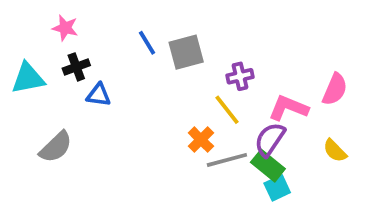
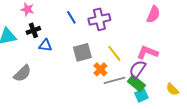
gray square: (186, 52) -> (82, 52), moved
purple cross: (240, 76) -> (99, 19), moved, size x1.5
pink semicircle: (335, 89) -> (153, 14), moved
yellow semicircle: (335, 151) -> (172, 89), moved

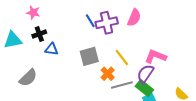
pink semicircle: (153, 14) -> (134, 18), moved
blue line: (71, 17) -> (90, 21), moved

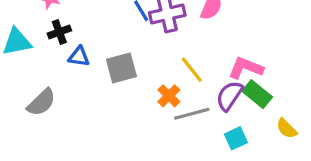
gray square: (89, 56) -> (121, 68), moved
green rectangle: (144, 88) -> (257, 94), moved

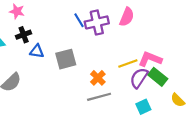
yellow line: (192, 70) -> (128, 64), moved, turned -72
gray line: (192, 114) -> (99, 97), moved

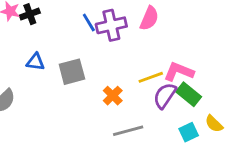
black cross: (24, 35) -> (30, 14), moved
gray line: (99, 97) -> (128, 131), moved
cyan square: (143, 107) -> (189, 132), moved

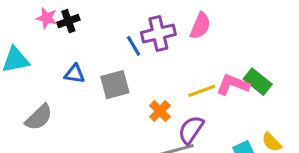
blue line: (89, 23) -> (134, 46), moved
green rectangle: (189, 94) -> (258, 82), moved
purple semicircle: (165, 96) -> (191, 130), moved

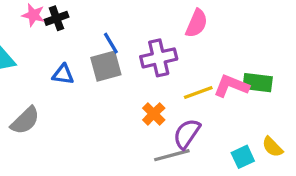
purple cross: (158, 33) -> (159, 58), moved
blue line: (134, 46) -> (111, 43), moved
green rectangle: (258, 82) -> (258, 83), turned -32
gray square: (115, 85) -> (106, 66), moved

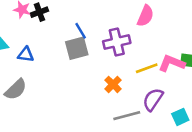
blue triangle: (63, 74) -> (26, 55), moved
purple semicircle: (187, 134) -> (153, 99), moved

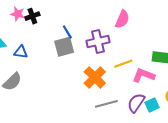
pink L-shape: (172, 63) -> (143, 75), moved
orange cross: (113, 84) -> (95, 77), size x1.5
purple semicircle: (153, 99) -> (136, 103), moved

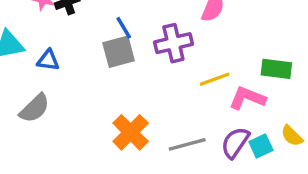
orange cross: (95, 77) -> (131, 132), moved

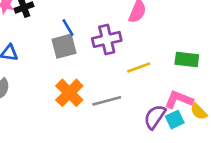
pink L-shape: (247, 98) -> (179, 100), moved
orange cross: (131, 132) -> (69, 93), moved
gray line: (187, 144) -> (107, 101), moved

